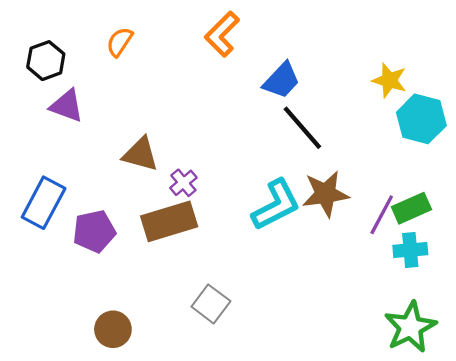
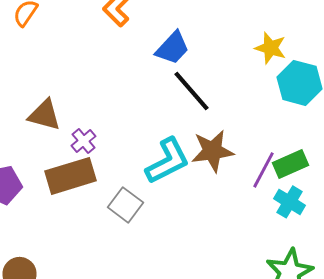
cyan cross: (410, 250) -> (290, 202), turned 36
gray square: (211, 304) -> (126, 205), moved

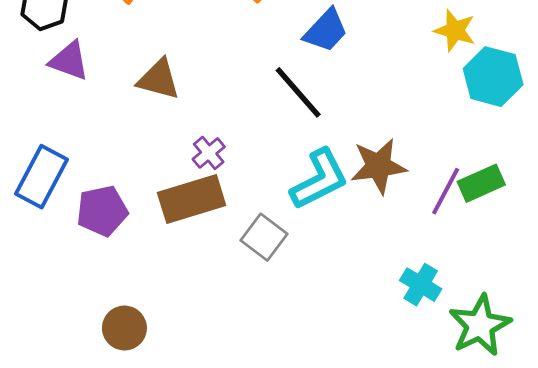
black line: (192, 91) -> (298, 92), moved
brown triangle: (44, 115) -> (159, 79), moved
cyan cross: (290, 202) -> (421, 285), moved

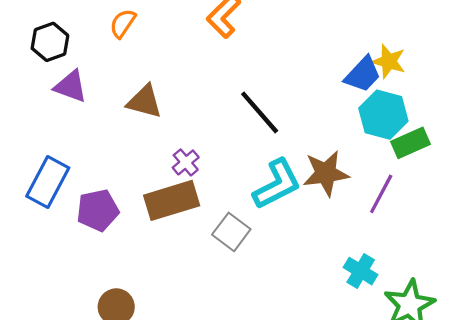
blue trapezoid: (326, 31) -> (363, 74), moved
cyan hexagon: (493, 77) -> (383, 115), moved
green rectangle: (481, 183) -> (411, 143), moved

